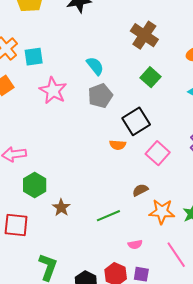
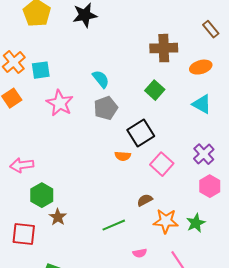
brown cross: (144, 35) -> (164, 48), moved, turned -36
brown star: (61, 208) -> (58, 217), moved

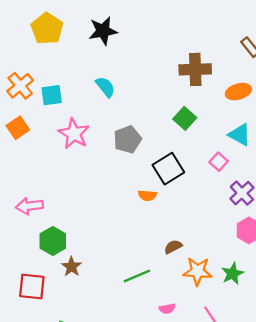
cyan semicircle: (101, 79) -> (105, 87), moved
pink square: (162, 164) -> (219, 162), moved, size x0.7

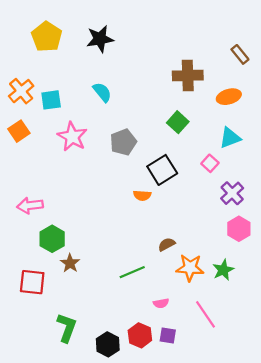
cyan triangle: (240, 135) -> (230, 138), turned -50

